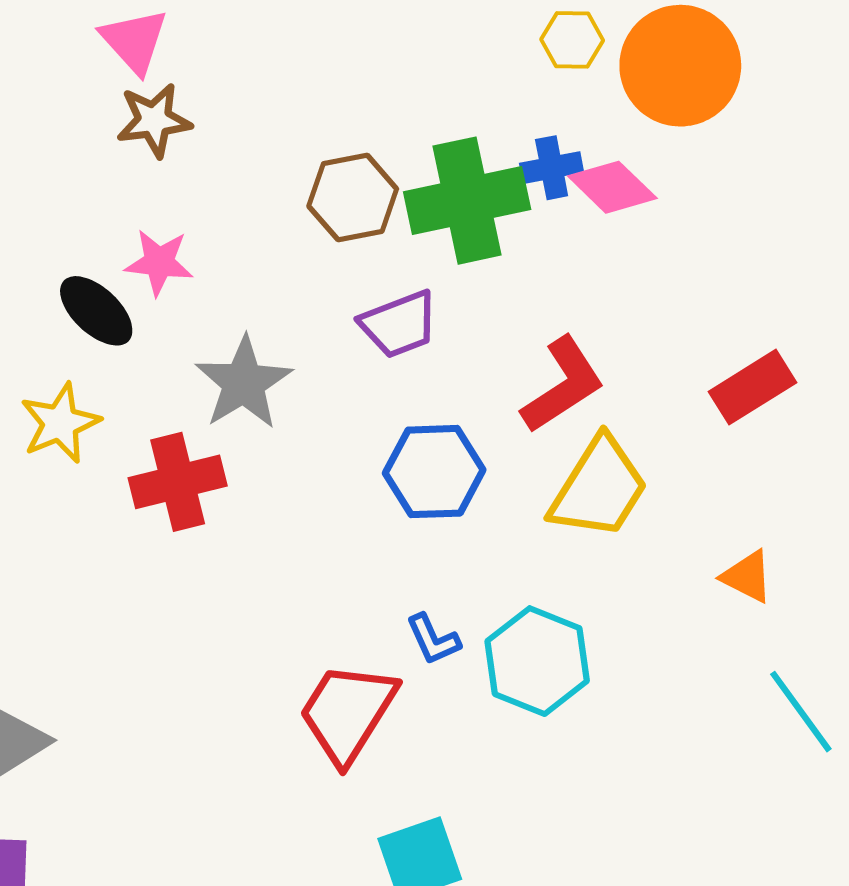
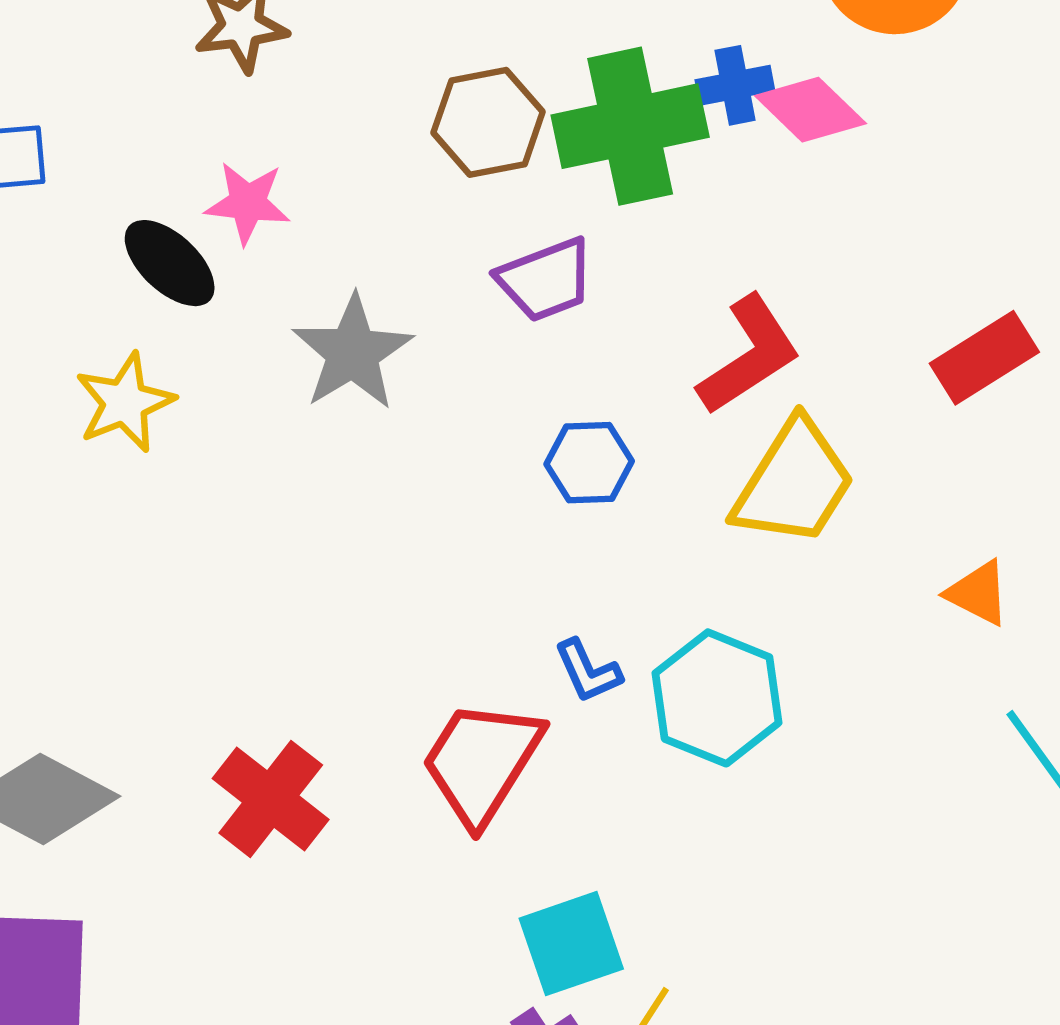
blue hexagon: (434, 472) -> (589, 463), size x0.7
red cross: (178, 482) -> (271, 799), moved, turned -38

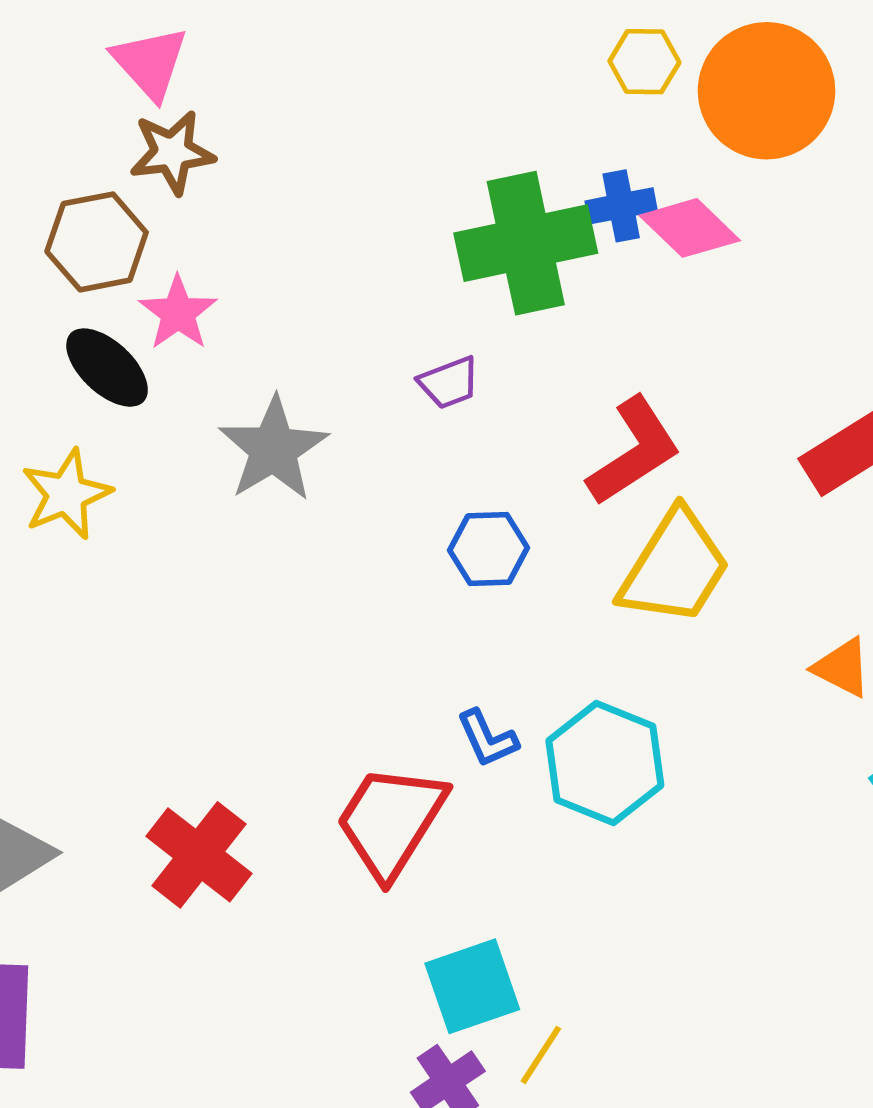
brown hexagon: (488, 122) -> (97, 242), moved
pink star: (248, 203) -> (178, 313), turned 30
purple trapezoid: (546, 280) -> (449, 383), size x0.7

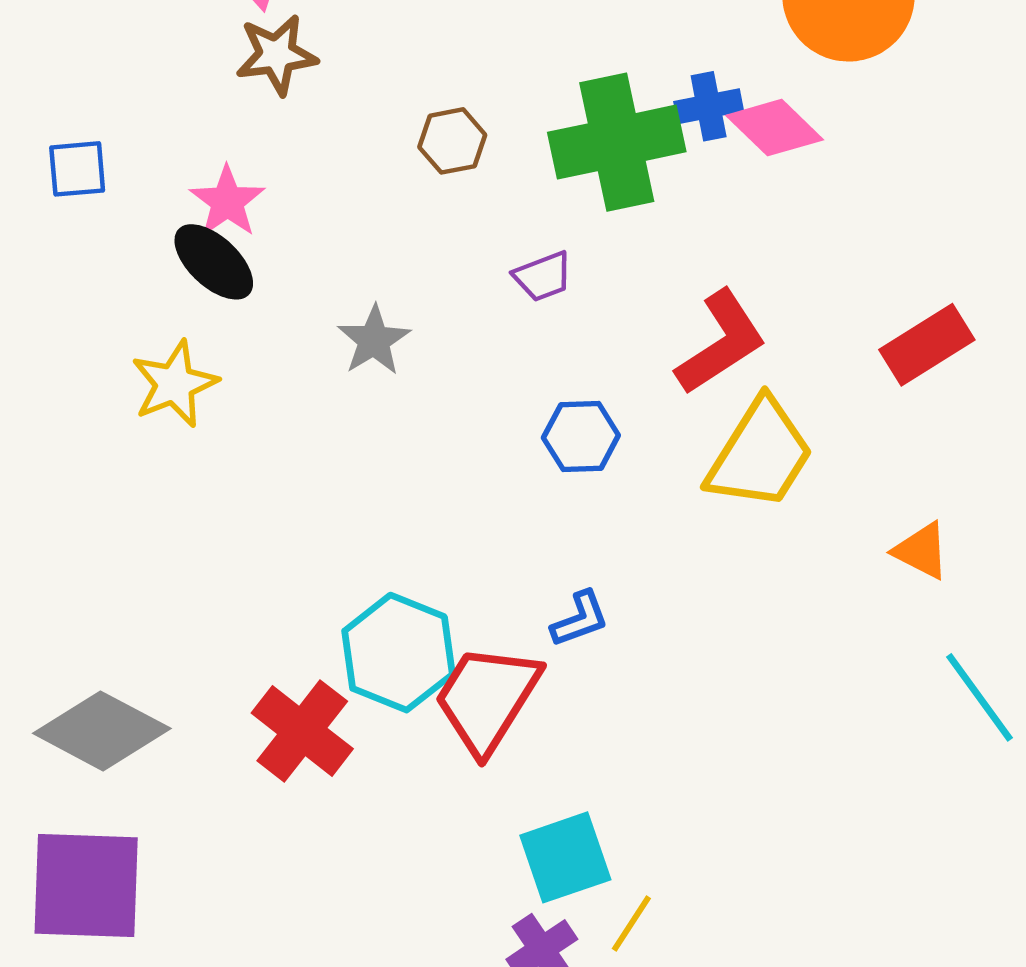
brown hexagon: (97, 242) -> (452, 141), moved, size x0.7
pink star: (178, 313) -> (227, 201), moved
gray star: (273, 449) -> (374, 340), size x0.7
blue L-shape: (487, 739) -> (580, 619), turned -86
cyan hexagon: (605, 763) -> (398, 653), moved

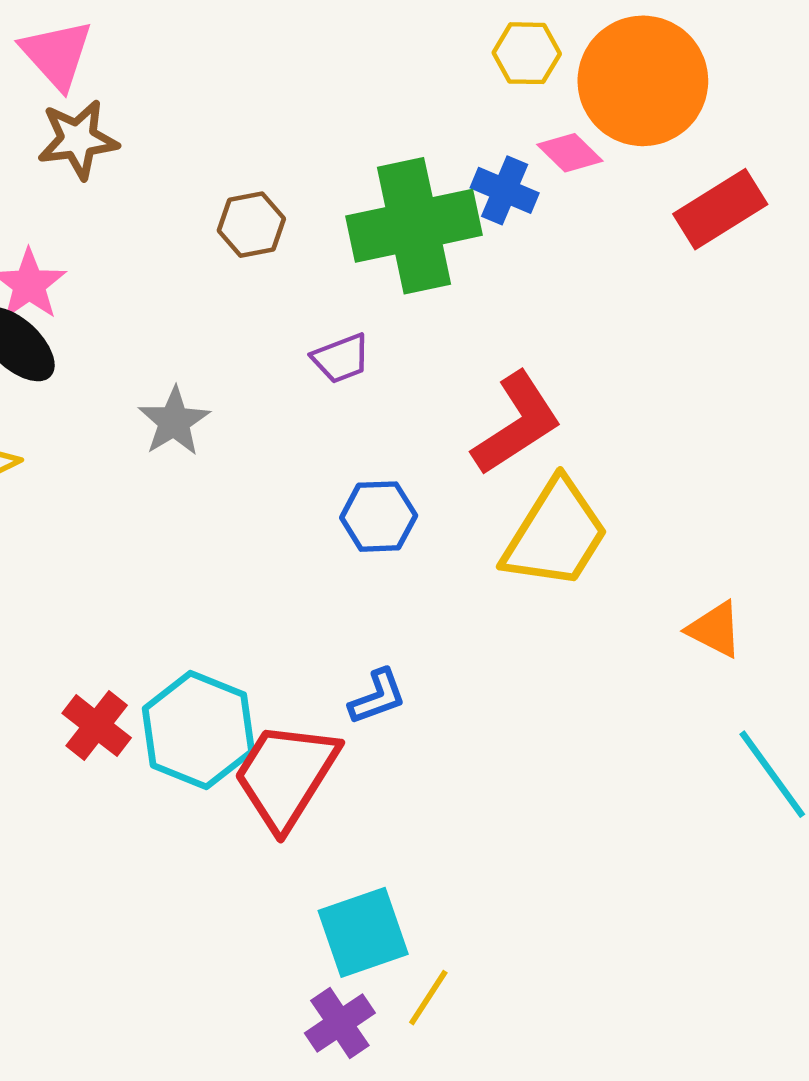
blue cross: (709, 106) -> (505, 190), turned 34
pink diamond: (775, 128) -> (570, 153), moved, size x0.7
red rectangle: (927, 345) -> (720, 209), moved
red cross: (302, 731) -> (97, 726), moved, size x0.7

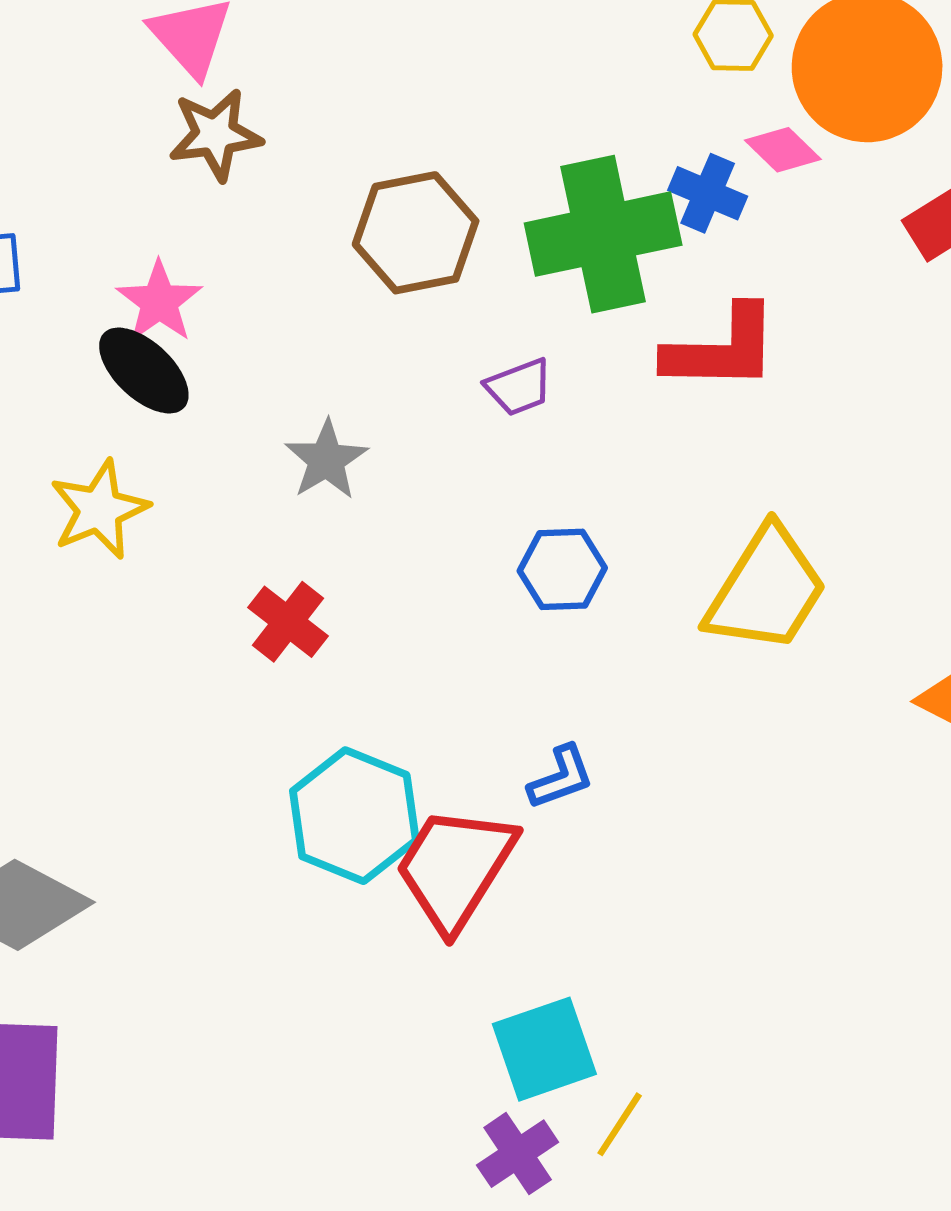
brown hexagon: (251, 225) -> (416, 233), size x1.6
red L-shape: (517, 424) -> (722, 349), moved, turned 34
red cross: (97, 726) -> (288, 622), moved

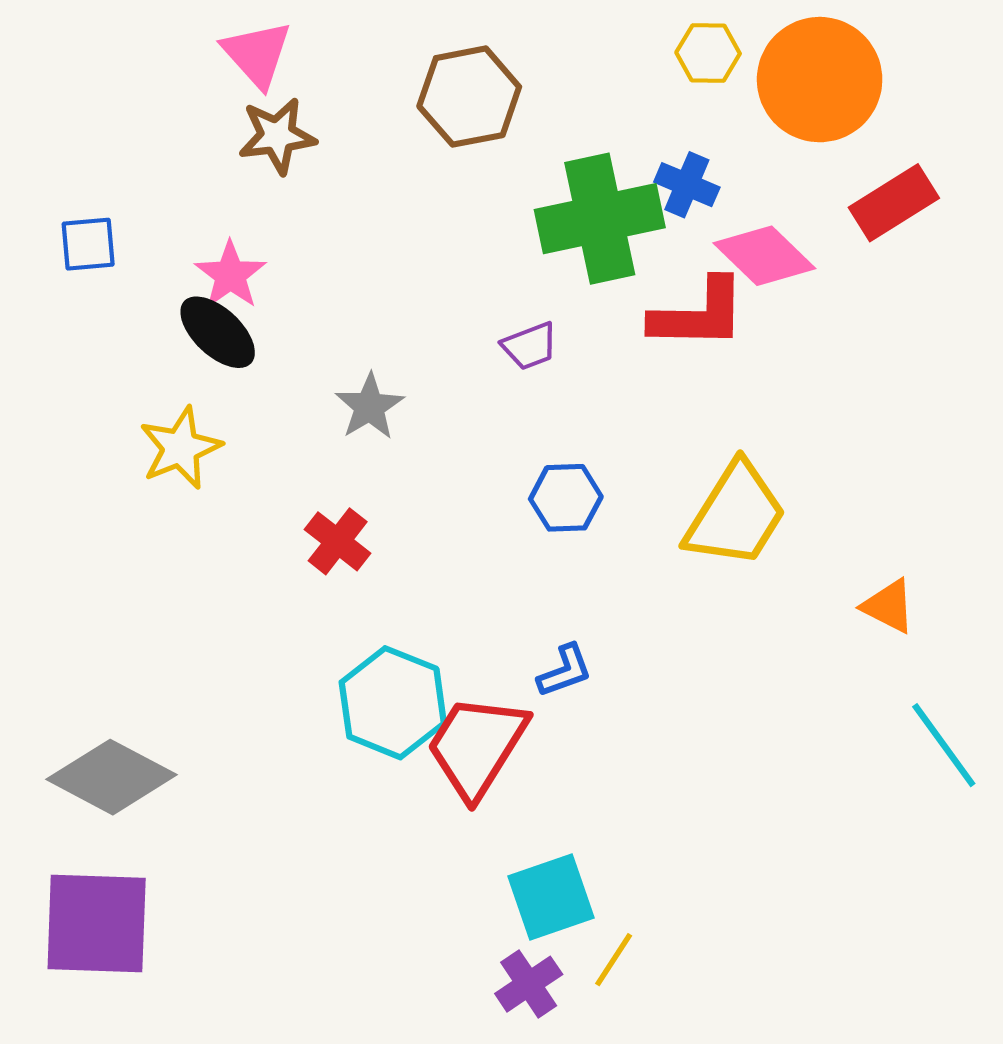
pink diamond: (783, 150) -> (764, 256), moved, size x1.6
brown hexagon: (416, 233) -> (469, 97), moved

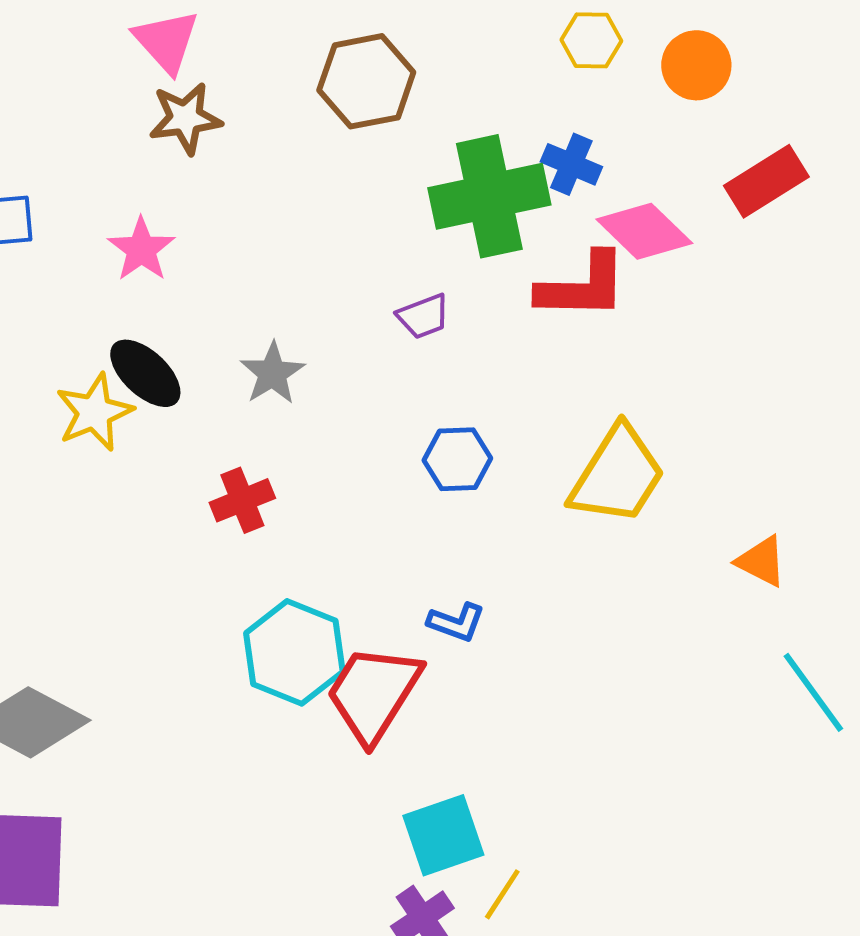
orange circle: (820, 80) -> (696, 65), size x0.6
black ellipse: (218, 332) -> (145, 373), moved
red cross: (338, 541) -> (242, 500), turned 30
blue L-shape: (565, 671) -> (456, 622), turned 40

